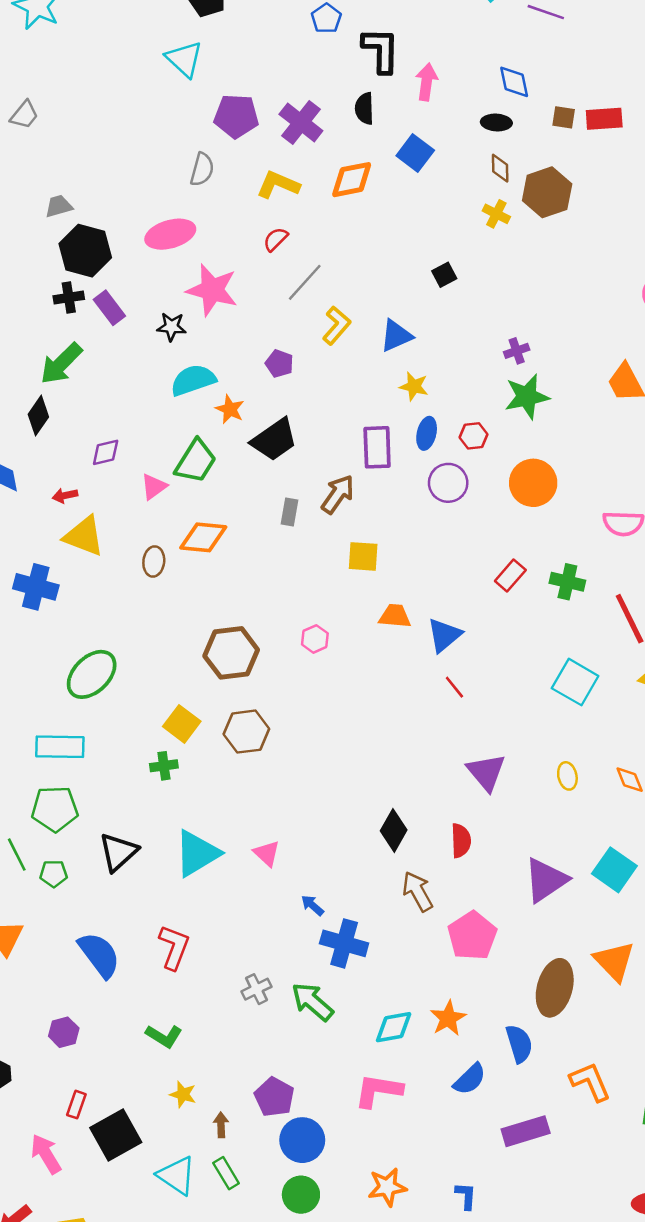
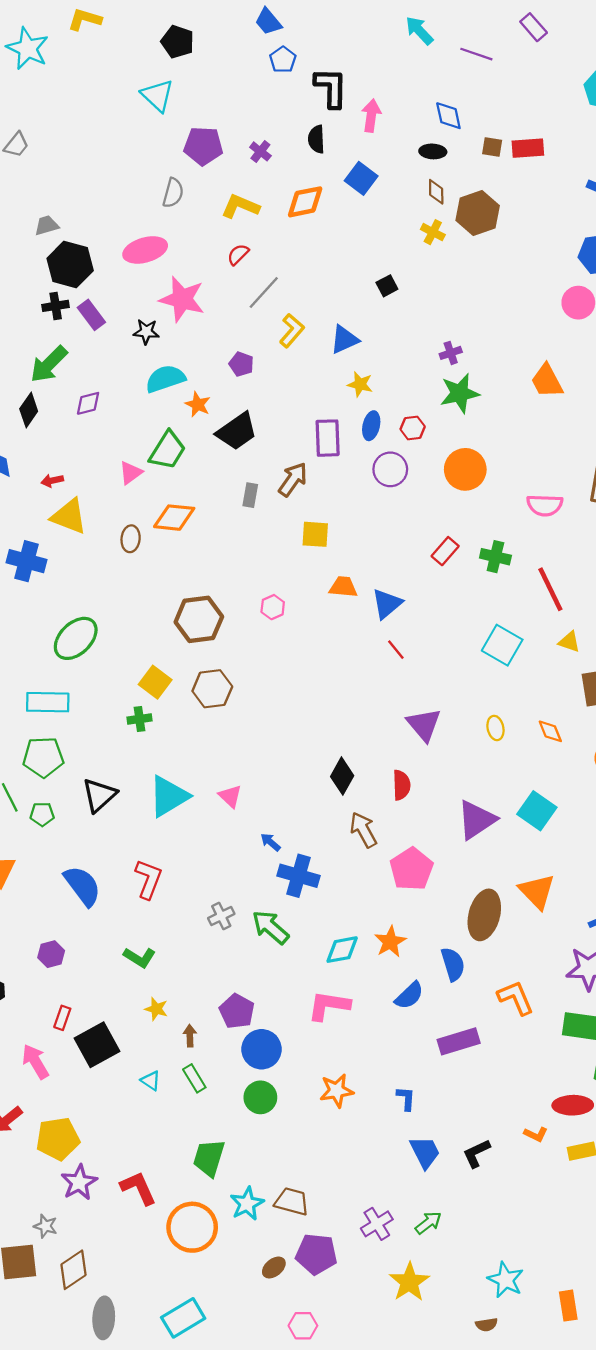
purple cross: (301, 122) -> (260, 151), size x0.6
purple diamond: (106, 452) -> (88, 403), moved
cyan triangle: (177, 1176) -> (151, 1081), size x0.6

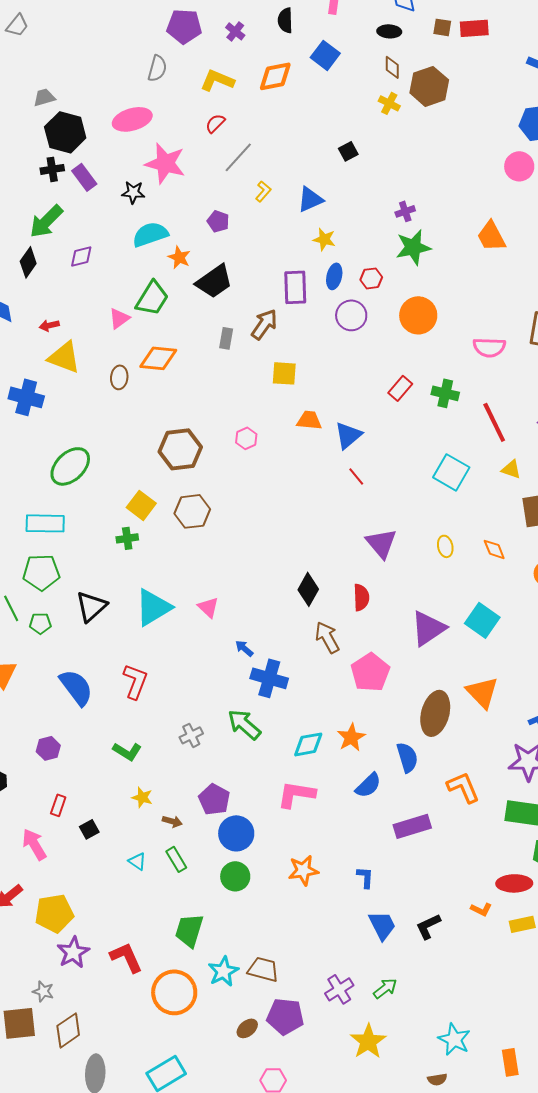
yellow L-shape: (292, 331) -> (263, 191), size x0.7
gray cross: (221, 916) -> (191, 735), moved
brown arrow: (190, 1036) -> (172, 821), turned 108
black square: (97, 1045) -> (89, 829), size x0.5

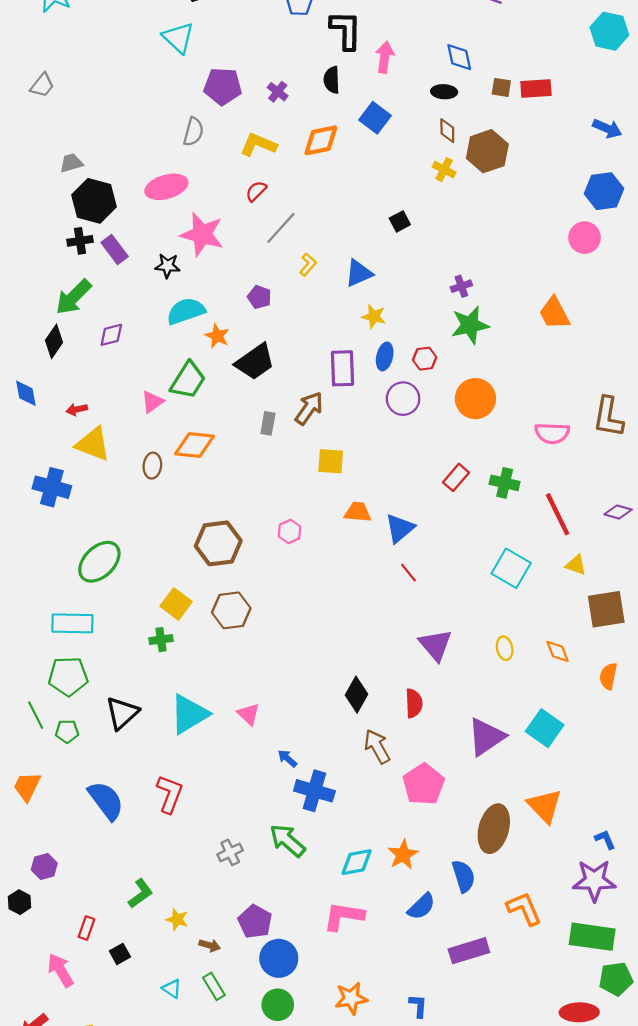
purple hexagon: (48, 748) -> (44, 866), moved
green L-shape: (127, 751) -> (140, 893), moved, turned -68

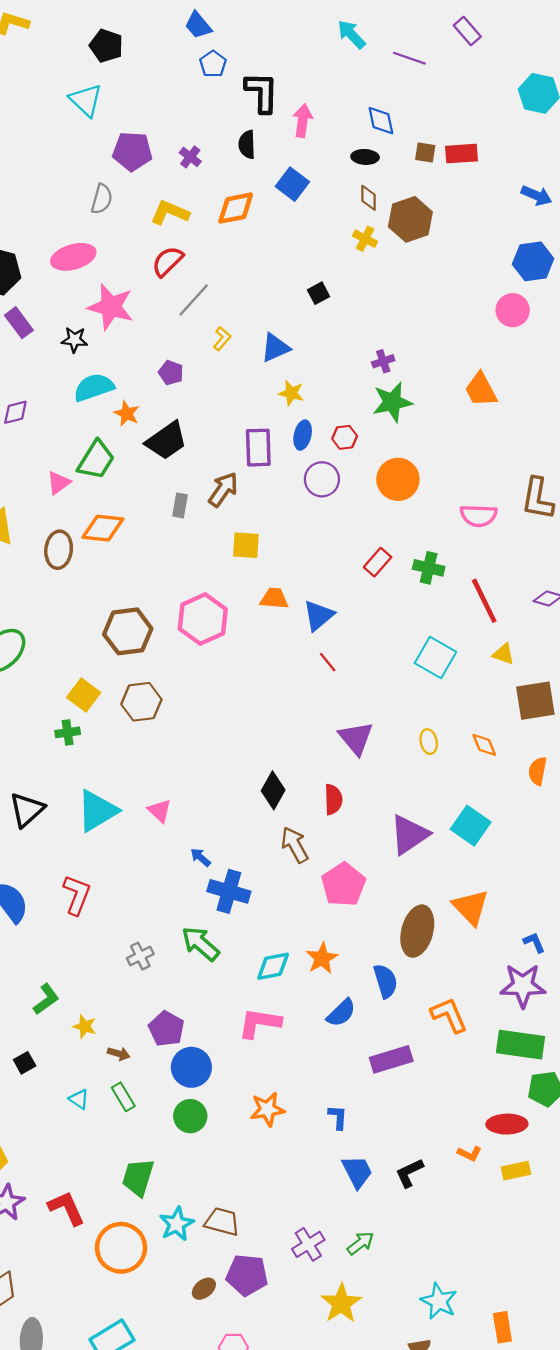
red semicircle: (256, 191) -> (168, 261), size x1.4
brown ellipse: (152, 466) -> (59, 550), size x1.4
pink hexagon: (290, 531) -> (203, 619), size x2.0

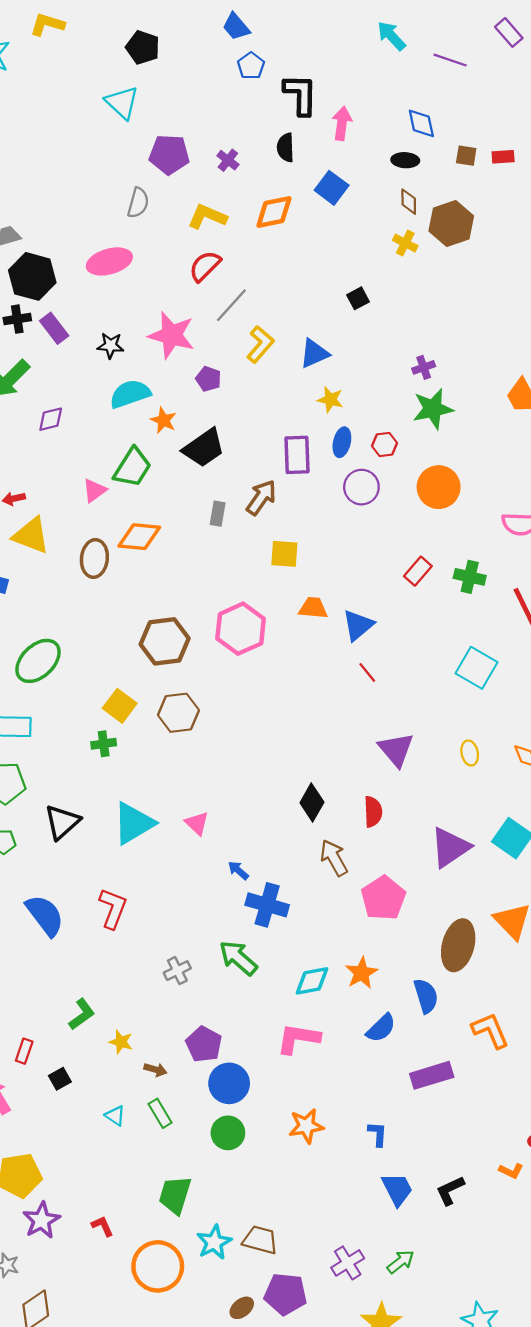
red rectangle: (462, 154) -> (503, 157), size x0.7
pink star: (111, 307) -> (172, 335), moved
yellow L-shape: (222, 339) -> (260, 344), size x1.5
red L-shape: (67, 1208) -> (102, 1226), size x0.6

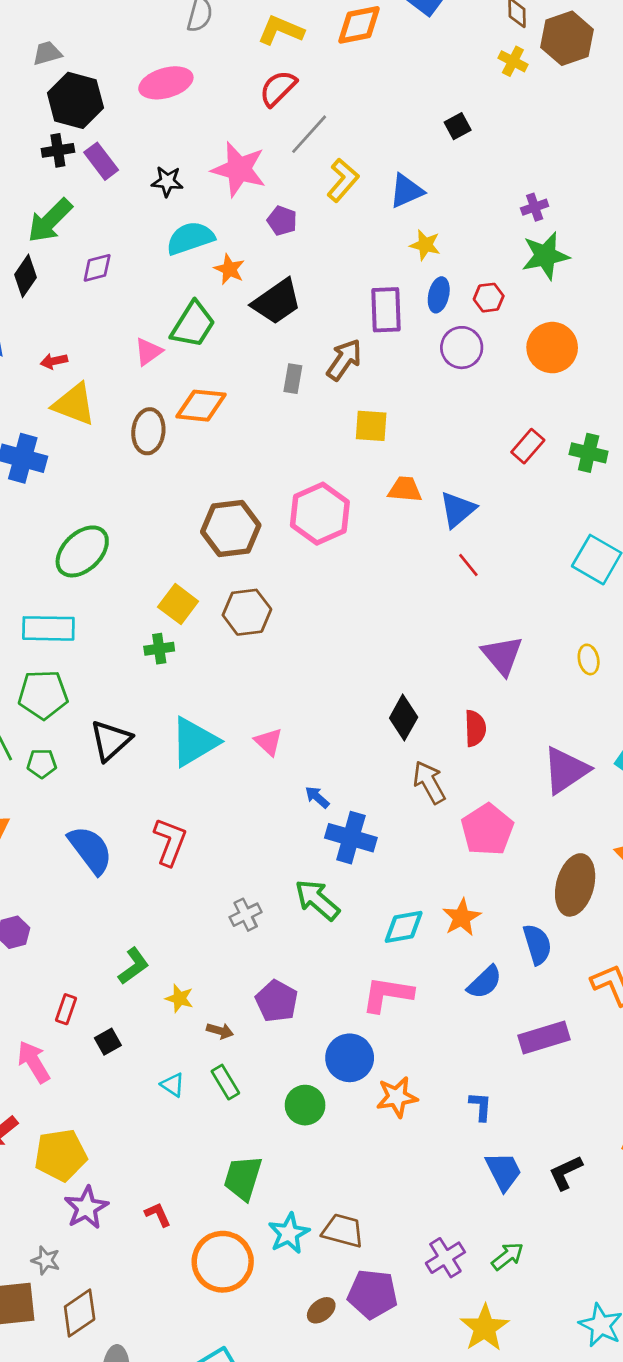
blue circle: (229, 1083) -> (350, 1058), moved

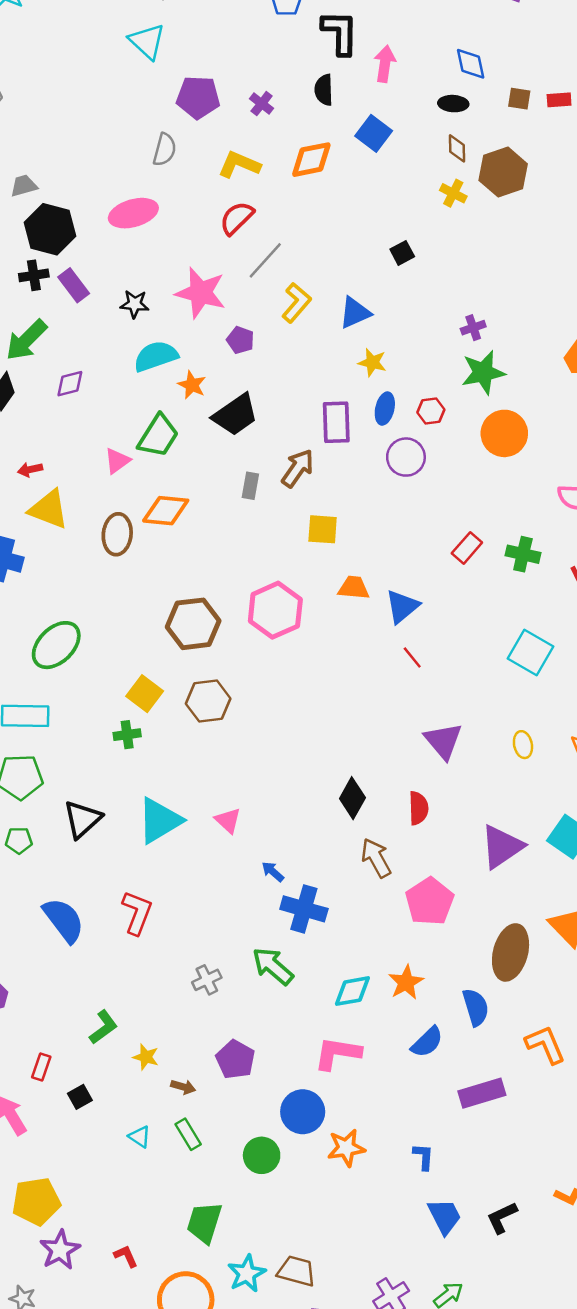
orange circle: (552, 348) -> (504, 433), moved

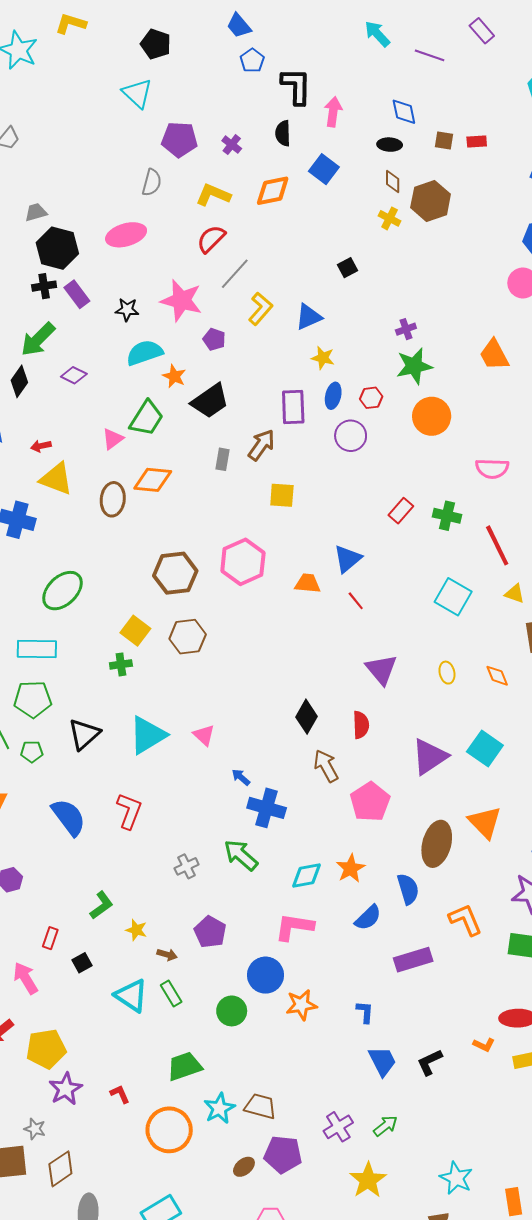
purple diamond: (70, 384) -> (74, 375), turned 40
orange trapezoid: (354, 588) -> (308, 583), moved
cyan triangle: (140, 1137) -> (131, 996), size x1.8
green trapezoid: (204, 1223) -> (184, 1066), turned 54

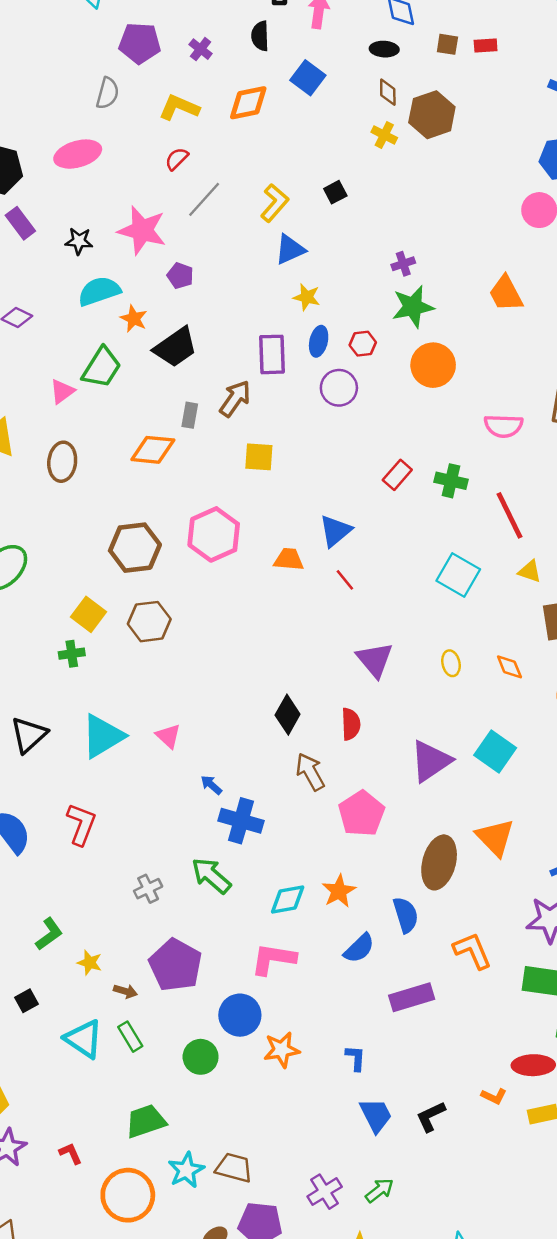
red semicircle: (211, 239) -> (177, 159), size x0.7
yellow L-shape: (260, 309) -> (274, 203), moved
orange diamond: (153, 480) -> (153, 450), moved
purple pentagon: (210, 932) -> (175, 965), size x1.4

